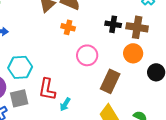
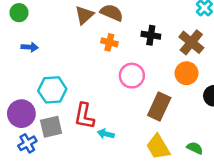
black cross: (113, 24) -> (151, 35), moved
brown cross: (137, 27) -> (191, 42), turned 30
cyan arrow: (65, 104) -> (106, 134), turned 72

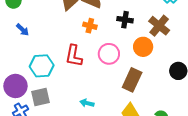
blue arrow: (30, 47) -> (23, 30), turned 40
orange circle: (187, 73) -> (143, 47), moved
red L-shape: (84, 116) -> (74, 56), moved

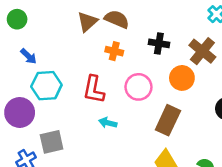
cyan hexagon: (42, 66) -> (46, 86), moved
purple circle: (15, 86) -> (20, 112), moved
cyan arrow: (87, 103) -> (108, 123), moved

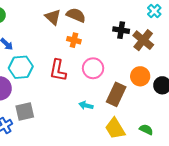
brown triangle: (87, 22) -> (53, 17), turned -36
black cross: (159, 43) -> (121, 30), moved
orange circle: (182, 78) -> (140, 76), moved
cyan arrow: (108, 123) -> (86, 105), moved

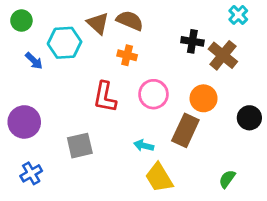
cyan hexagon: (21, 67) -> (65, 43), moved
orange circle: (140, 76) -> (204, 98), moved
gray square: (25, 111) -> (80, 146), moved
yellow trapezoid: (115, 128) -> (159, 178), moved
green semicircle: (146, 129) -> (227, 179), turned -80

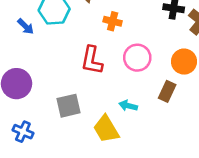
brown rectangle: (185, 130) -> (167, 91), size x0.7
blue cross: (31, 173) -> (23, 132), turned -36
yellow trapezoid: (159, 178) -> (106, 129), moved

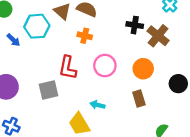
brown rectangle: (167, 91) -> (139, 99), moved, turned -42
gray square: (68, 106) -> (48, 90), moved

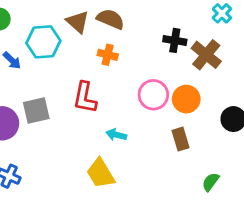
pink circle: (105, 66) -> (153, 95), moved
gray square: (48, 90) -> (36, 110), moved
cyan arrow: (97, 105) -> (116, 135), moved

